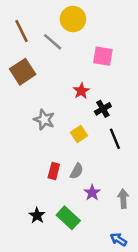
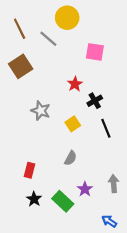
red rectangle: (54, 171) -> (30, 170), moved
purple star: (92, 193) -> (85, 189), moved

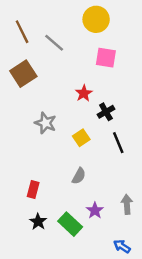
yellow circle: (67, 18) -> (96, 19), moved

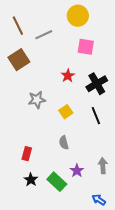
gray line: (54, 43) -> (44, 35), turned -66
black cross: (106, 112) -> (97, 84), moved, size x1.5
gray star: (45, 123) -> (37, 100), turned -30
gray semicircle: (79, 176) -> (64, 143), turned 136

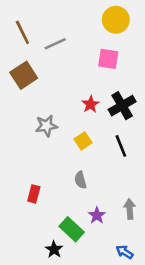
yellow circle: (78, 16) -> (116, 20), moved
red star: (68, 76) -> (91, 104), moved
black star: (31, 180) -> (54, 249), moved

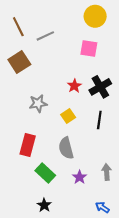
black line: (121, 146) -> (99, 120), turned 30
gray semicircle: (80, 180) -> (66, 148), size x1.5
red rectangle: (34, 194) -> (28, 145), moved, size x1.5
green rectangle: (72, 229) -> (45, 173), moved

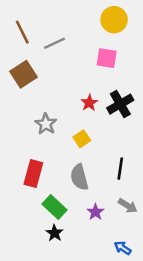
gray star: (38, 103) -> (46, 124), turned -30
black line: (99, 120) -> (120, 169), moved
gray arrow: (107, 172) -> (128, 206), turned 126
black star: (44, 205) -> (55, 233), moved

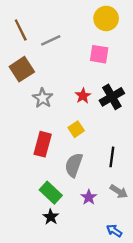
gray star: (46, 124) -> (43, 98), moved
red rectangle: (33, 174) -> (43, 144), moved
gray semicircle: (79, 177) -> (74, 165), turned 35

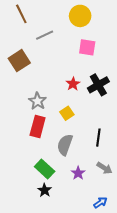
yellow circle: (106, 18) -> (80, 16), moved
brown line: (21, 30) -> (21, 14), moved
gray star: (43, 98) -> (38, 101), moved
blue arrow: (114, 231) -> (100, 203), turned 112

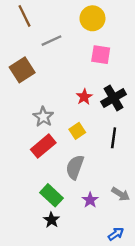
red rectangle: (38, 126) -> (43, 146), turned 35
black line: (98, 138) -> (114, 138), moved

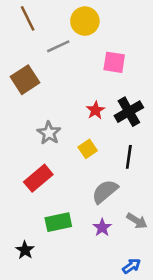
yellow circle: (92, 18) -> (85, 21), moved
red rectangle: (43, 146) -> (38, 178), moved
gray semicircle: (75, 167) -> (105, 191), moved, turned 30
green rectangle: (51, 195) -> (58, 222), turned -55
black star: (51, 220) -> (25, 250), moved

